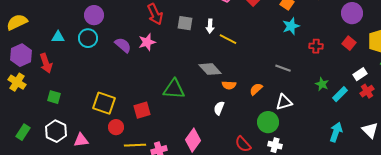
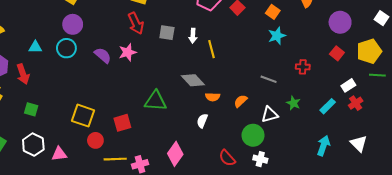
yellow line: (228, 39) -> (212, 49), turned 48
red cross: (316, 46) -> (303, 67), moved
green star: (322, 84) -> (293, 103), moved

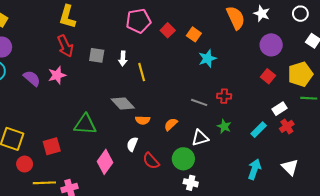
orange square: (273, 12) -> (194, 34), moved
red cross: (303, 67) -> (224, 96), moved
pink diamond: (175, 154) -> (105, 162), moved
red semicircle: (227, 158) -> (151, 161), moved

